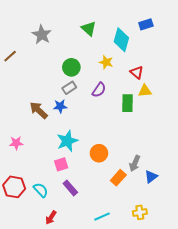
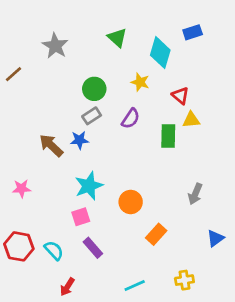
gray arrow: (135, 163) -> (195, 194), moved
blue triangle: (151, 177) -> (215, 238), moved

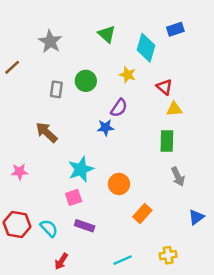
gray rectangle: (92, 116) -> (56, 89), moved, turned -49
green rectangle: (168, 136) -> (167, 141), moved
blue star: (79, 140) -> (105, 128), moved
gray arrow: (195, 194) -> (178, 177), turned -48
purple rectangle: (93, 248) -> (85, 226), turned -30

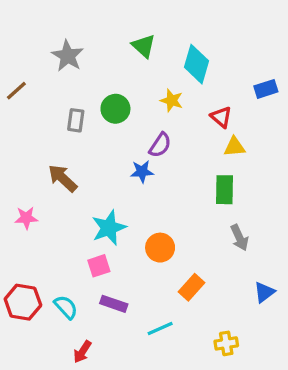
blue rectangle: (175, 29) -> (266, 89), moved
pink star: (19, 172) -> (26, 218), moved
cyan line: (123, 260) -> (160, 329), moved

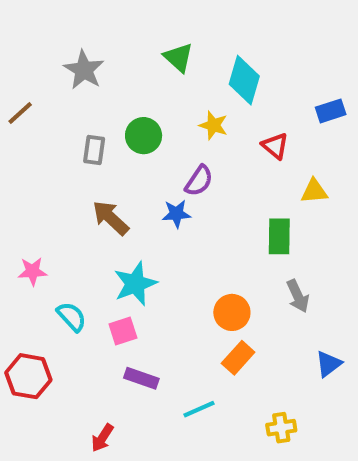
yellow triangle: (234, 147) -> (314, 191), moved
brown arrow: (63, 178) -> (111, 218), moved
orange circle: (160, 248) -> (232, 312), moved
cyan semicircle: (66, 307) -> (72, 317), moved

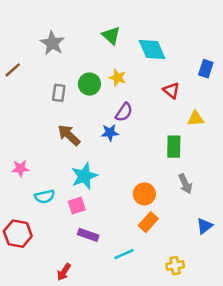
cyan diamond: (244, 80) -> (152, 49), turned -40
blue rectangle: (331, 111) -> (206, 69), turned -54
yellow star: (213, 125) -> (118, 78), moved
cyan semicircle: (72, 317) -> (45, 197), turned 120

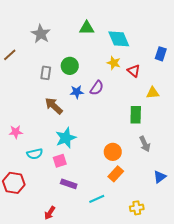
green triangle: (111, 35) -> (87, 28), turned -42
yellow star: (118, 78) -> (114, 63), moved
blue star: (110, 133) -> (77, 92), moved

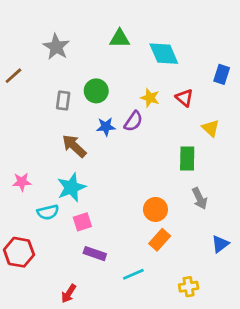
yellow star: (114, 63) -> (150, 98), moved
yellow triangle: (153, 93) -> (211, 128), turned 48
cyan star: (66, 138) -> (71, 187), moved

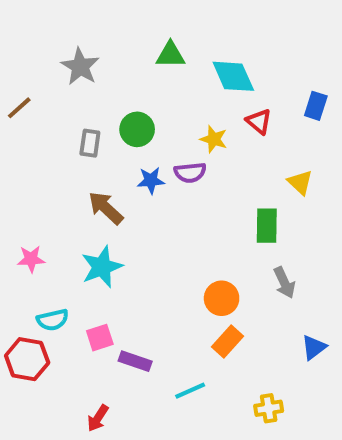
red triangle: (184, 98) -> (259, 122), moved
purple semicircle: (133, 121) -> (190, 173), turned 50
cyan semicircle: (48, 212) -> (53, 320), moved
pink square: (82, 222) -> (100, 338), moved

